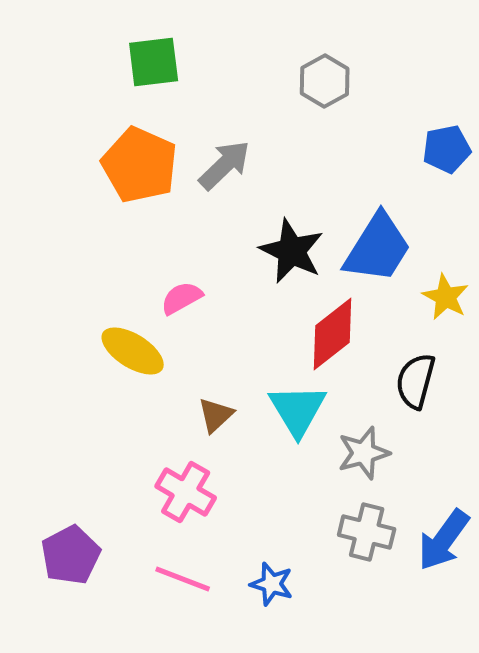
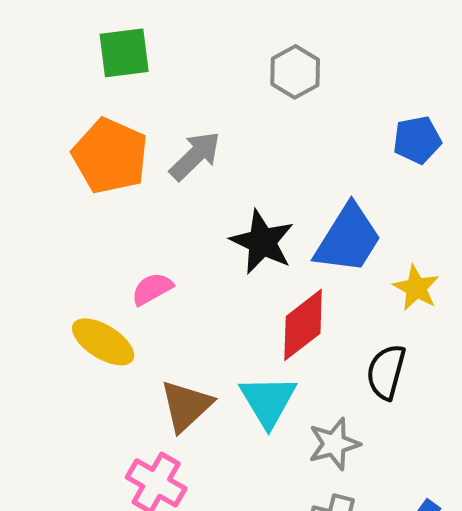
brown triangle: (216, 415) -> (186, 406), size x1.5

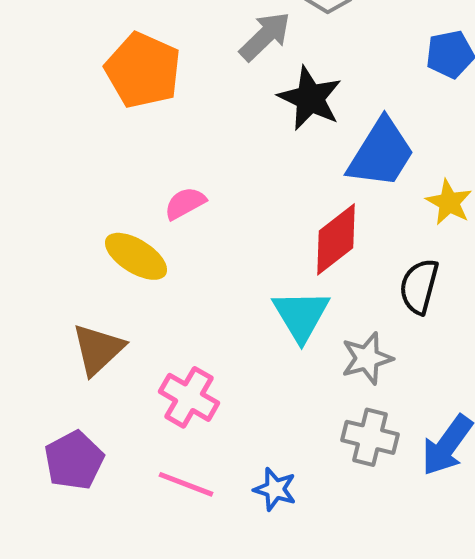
gray arrow: (195, 156) -> (265, 36), moved
black star: (262, 242) -> (310, 98), moved
brown triangle: (186, 406) -> (98, 349), moved

